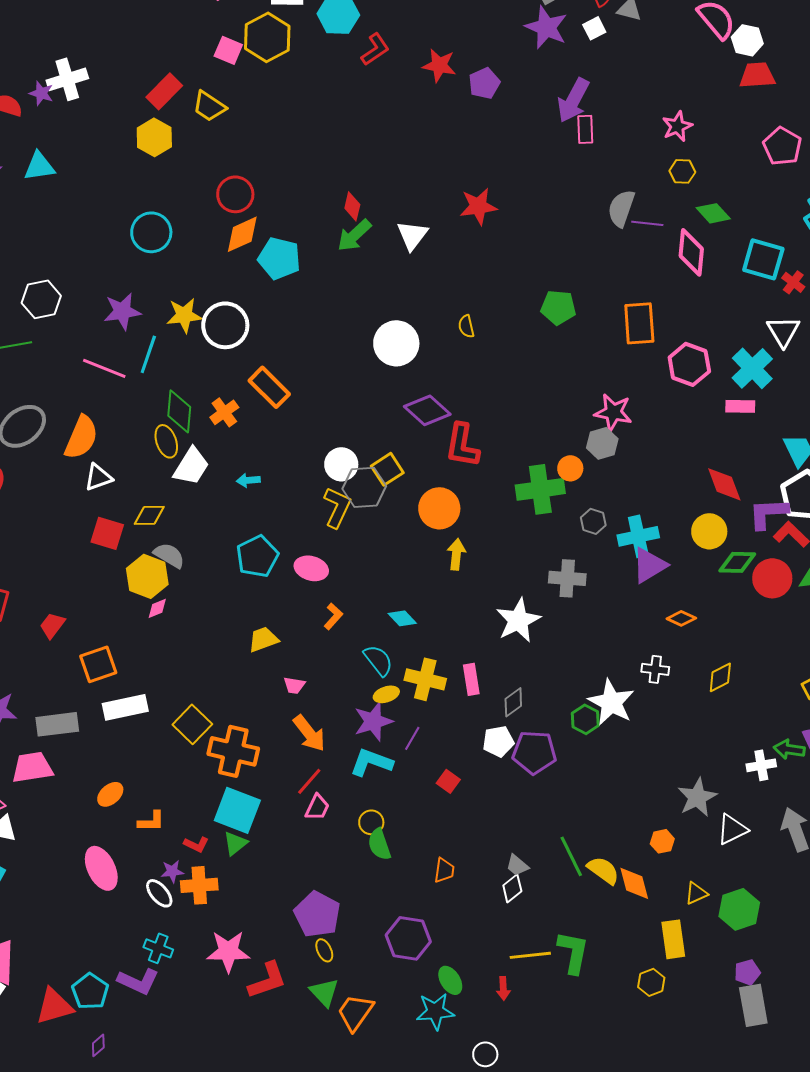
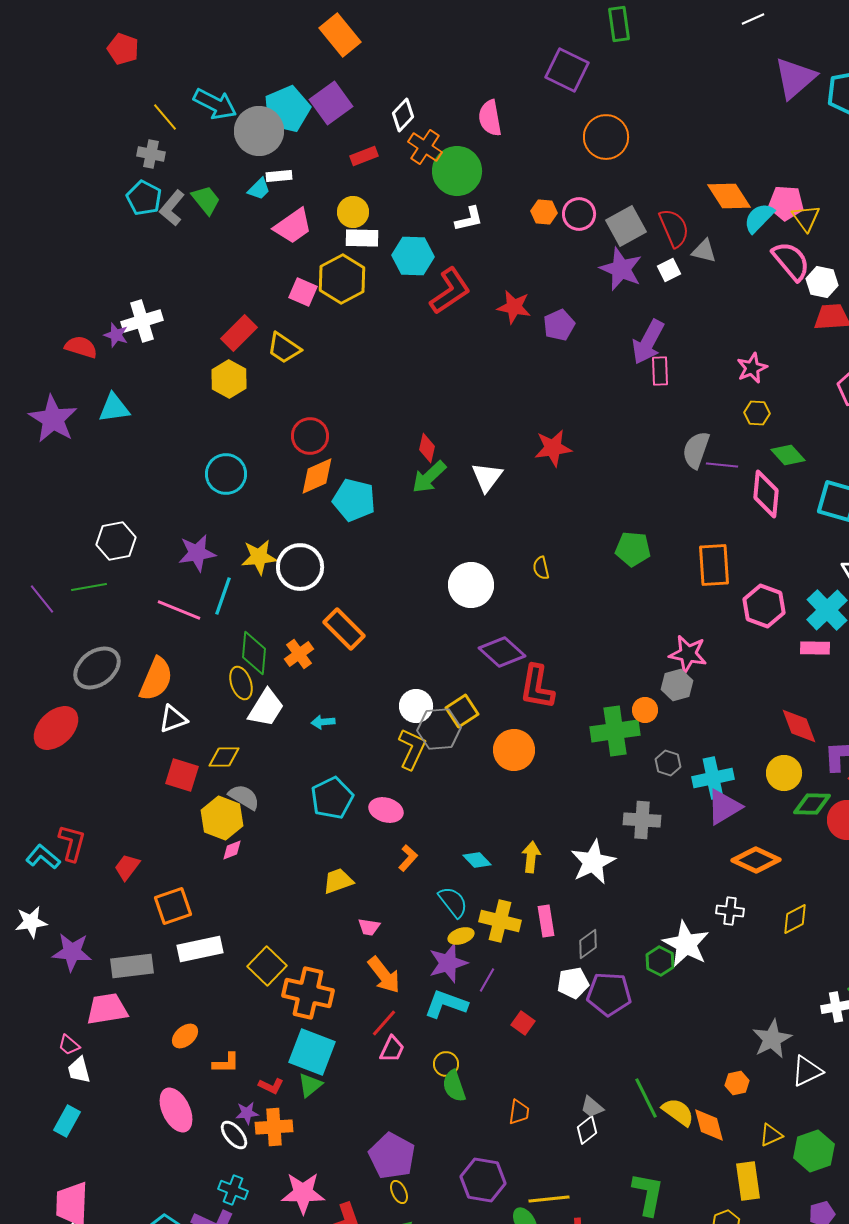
red L-shape: (375, 49) -> (450, 291), size x1.4
yellow arrow: (456, 554) -> (531, 857), moved
orange diamond: (681, 618) -> (756, 860), size x1.6
yellow line: (530, 955) -> (549, 1199), moved

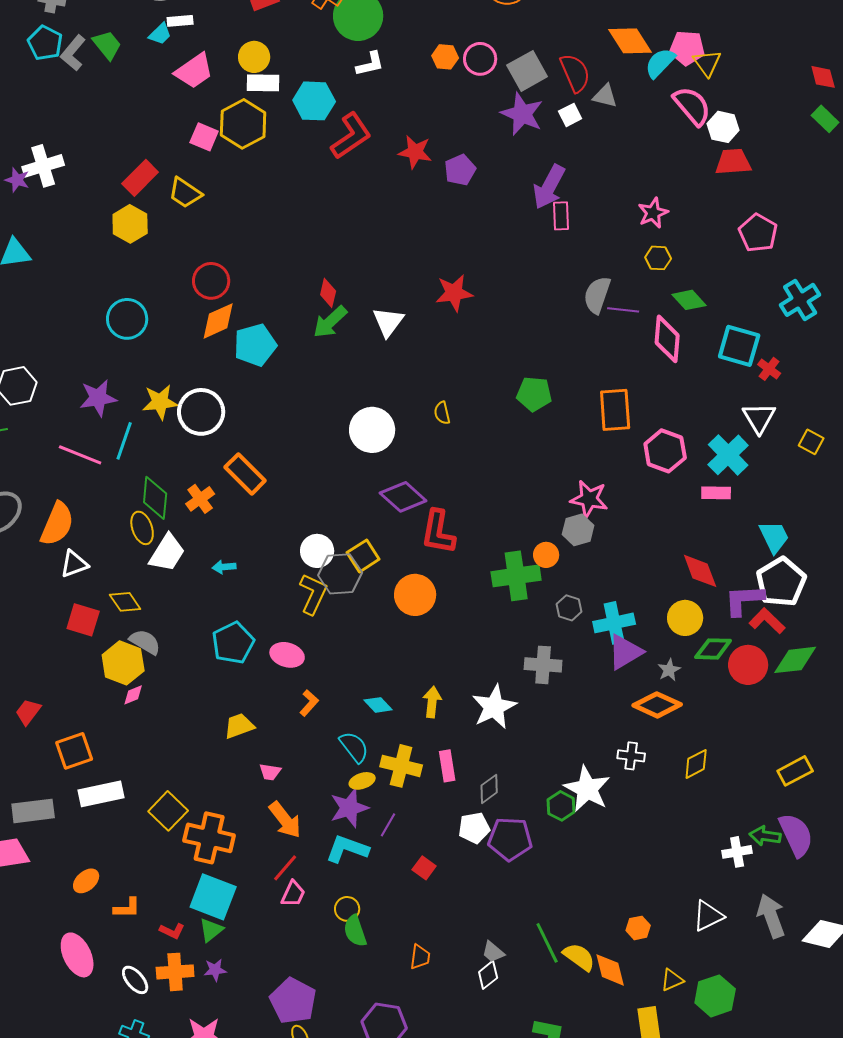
cyan pentagon: (354, 500) -> (255, 345), turned -30
yellow diamond: (224, 757) -> (125, 602), turned 56
gray star: (772, 1039) -> (669, 670), moved, size x0.6
purple star: (247, 1113) -> (215, 970), moved

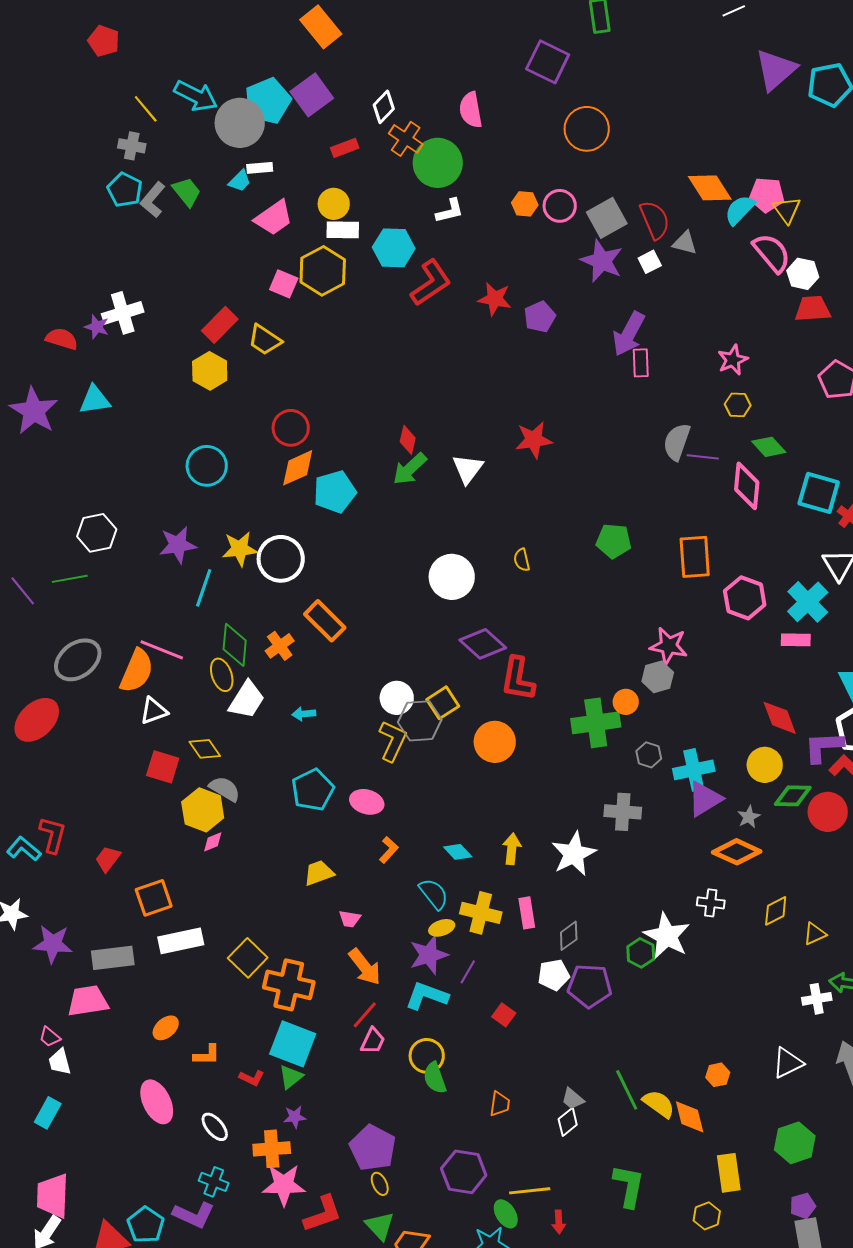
pink line: (80, 455) -> (162, 650), moved
yellow circle: (347, 909) -> (427, 1056), size x1.4
orange cross: (175, 972) -> (272, 1149), moved
yellow triangle: (672, 980) -> (815, 934), moved

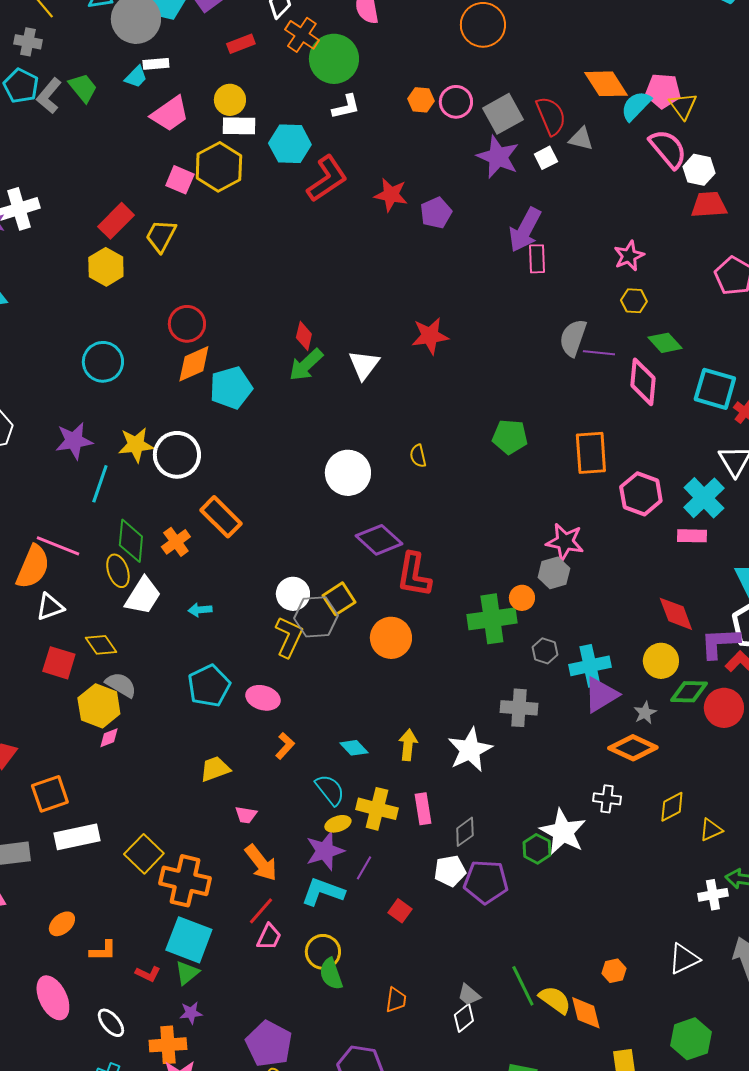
yellow trapezoid: (265, 340) -> (161, 236), turned 84

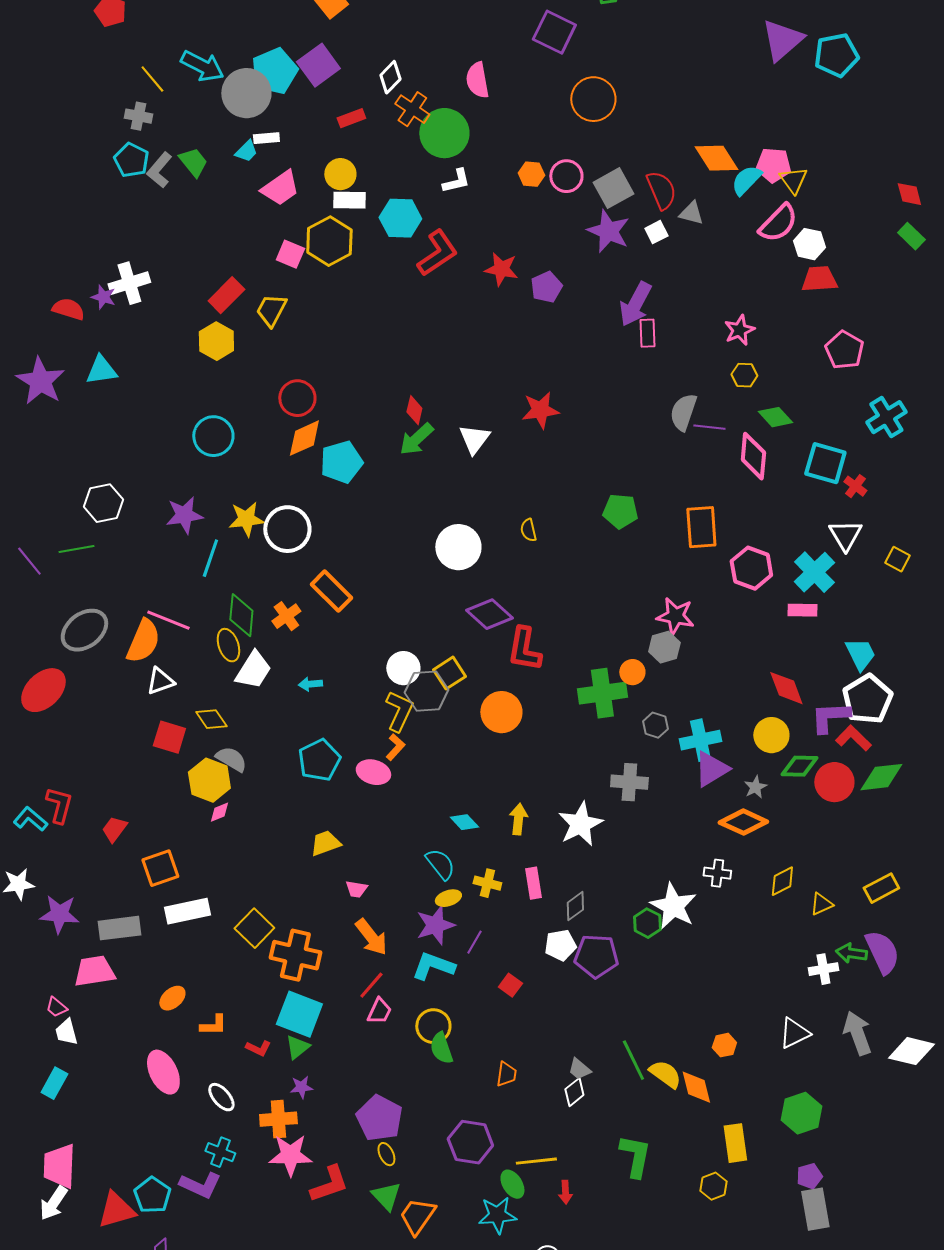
pink semicircle: (668, 149) -> (778, 223), turned 84
orange L-shape: (285, 746) -> (395, 747), moved
yellow cross: (377, 809) -> (487, 883), size x0.7

